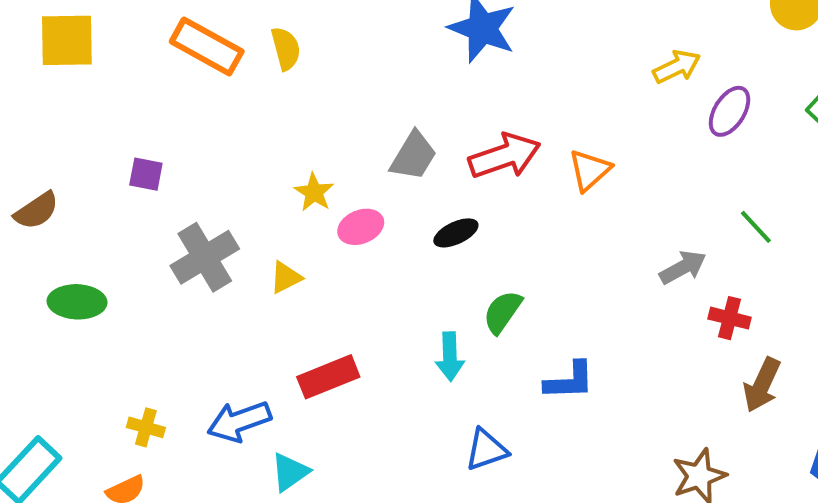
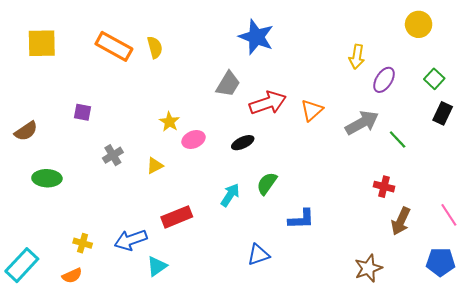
yellow arrow: (677, 67) -> (357, 57), turned 125
gray trapezoid: (413, 156) -> (228, 84), moved
gray cross: (205, 257) -> (113, 155), size x0.6
gray arrow: (683, 267) -> (362, 123), moved, size x1.4
cyan arrow: (450, 357) -> (230, 195), moved, turned -145

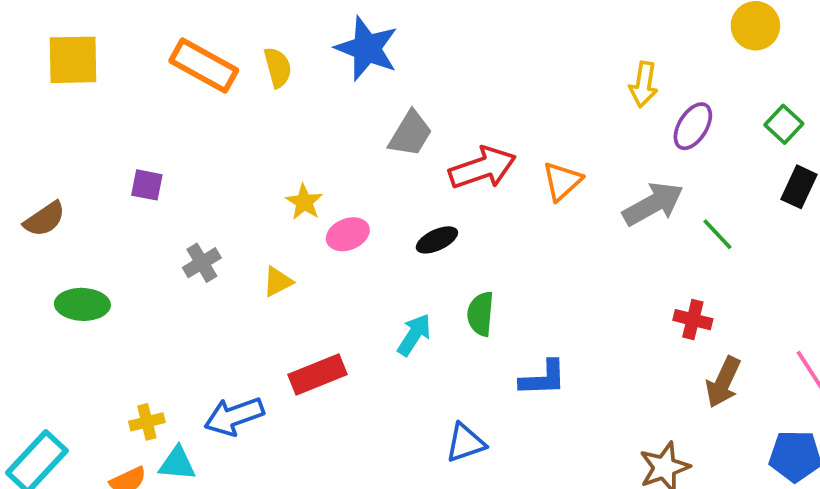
blue star: (256, 37) -> (367, 48), moved
green semicircle: (267, 183) -> (481, 314), turned -30
yellow cross: (83, 243) -> (147, 422), turned -30
cyan triangle: (157, 266) -> (177, 464), moved, turned 40

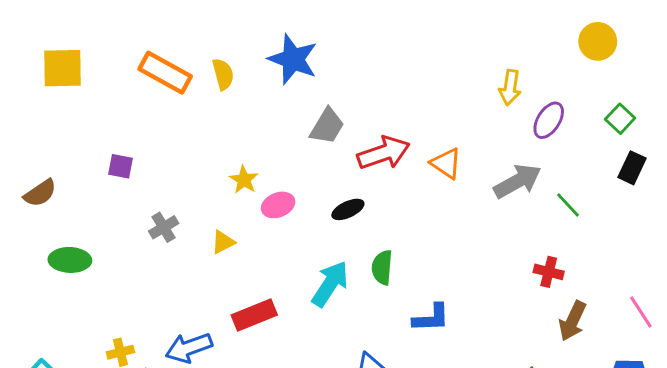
orange triangle: (562, 181) -> (446, 163), turned -44
cyan arrow: (414, 335) -> (330, 284), size x1.4

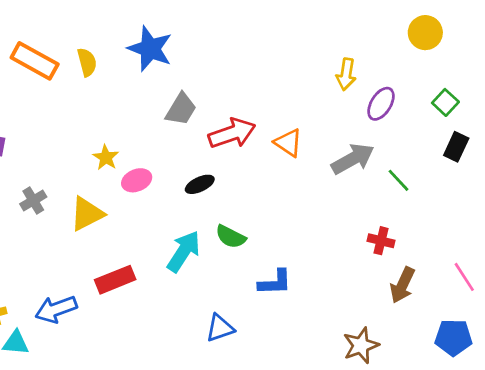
yellow triangle: (223, 242) -> (87, 214), size x1.6
green semicircle: (382, 267) -> (231, 237), turned -68

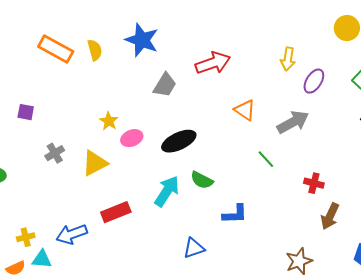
red arrow: (232, 133) -> (213, 63), moved
green line: (398, 180) -> (266, 159), moved
black ellipse: (200, 184) -> (179, 141), size x1.6

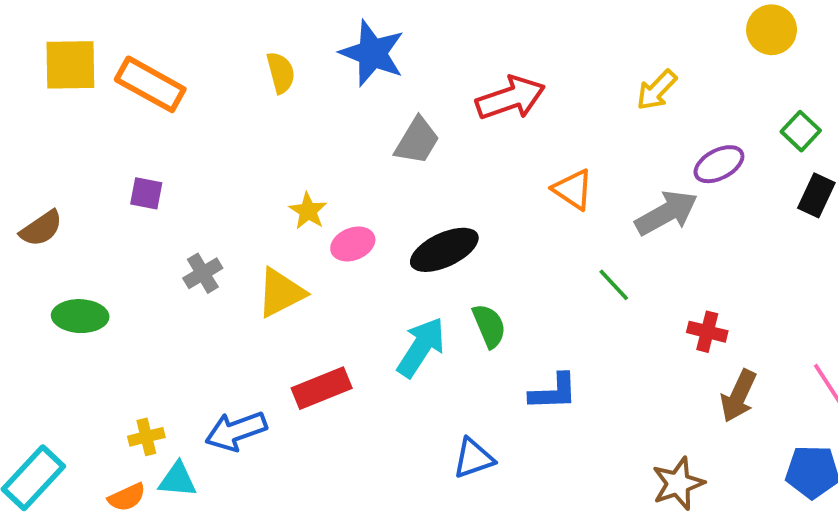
orange rectangle: (56, 49) -> (150, 84), moved
yellow arrow: (288, 59) -> (657, 90), turned 35
purple ellipse: (314, 81) -> (719, 164), moved, turned 30
green semicircle: (202, 180) -> (489, 326), turned -140

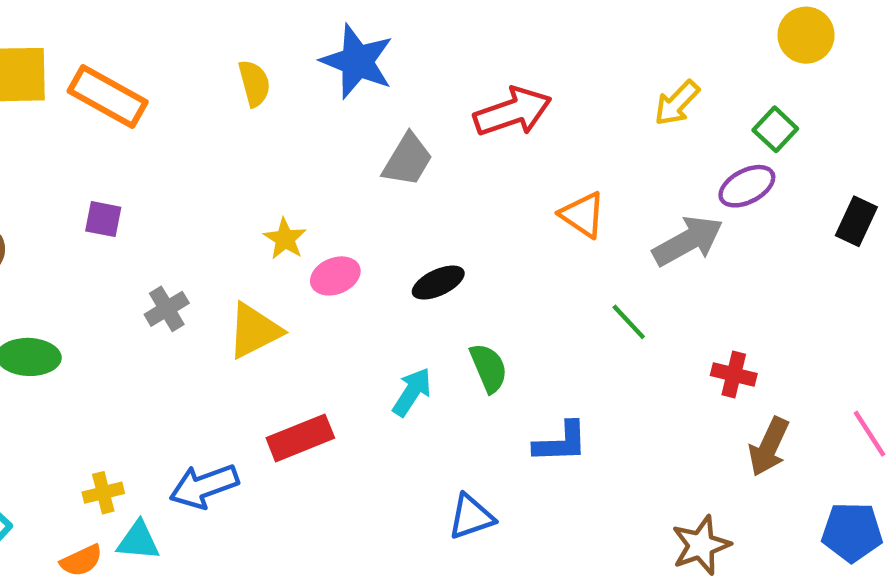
green square: (801, 131) -> (775, 129), moved
black ellipse: (444, 250) -> (438, 283), size x0.7
cyan arrow: (421, 347) -> (412, 392), size x0.7

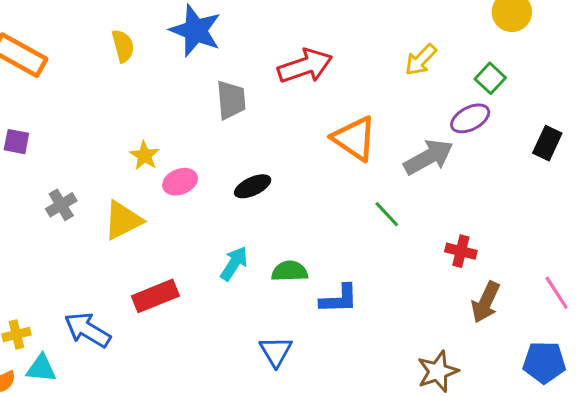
gray trapezoid: (408, 160) -> (231, 100), turned -36
orange triangle: (583, 215) -> (354, 138), size x1.4
green semicircle: (489, 368) -> (290, 271), moved, turned -69
blue arrow: (204, 486) -> (87, 330), turned 51
blue triangle: (471, 517) -> (276, 351), turned -42

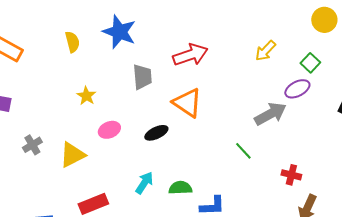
orange triangle: (354, 138) -> (187, 103), moved
yellow star: (145, 155) -> (86, 96), moved

